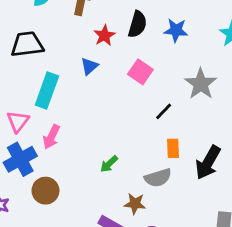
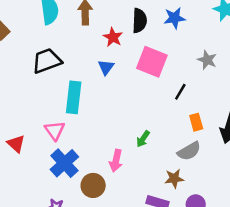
pink square: (140, 72) -> (152, 62), size x1.4
gray star: (201, 84) -> (207, 60), size x0.7
pink arrow: (51, 137) -> (116, 161), moved
green arrow: (109, 164) -> (143, 139), moved

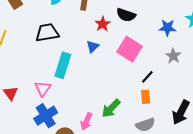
blue star: (174, 18) -> (167, 28), moved
black semicircle: (139, 21) -> (126, 15), turned 96
orange rectangle: (196, 122) -> (146, 97), moved
green arrow: (143, 139) -> (111, 108), size x1.5

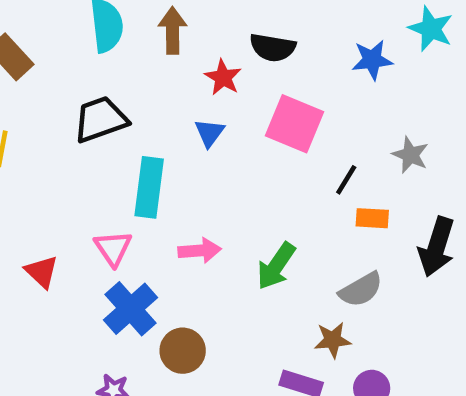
gray star: (173, 56) -> (410, 155), moved
orange rectangle: (146, 97) -> (372, 218), moved, turned -72
pink arrow: (86, 121) -> (200, 251), moved, turned -108

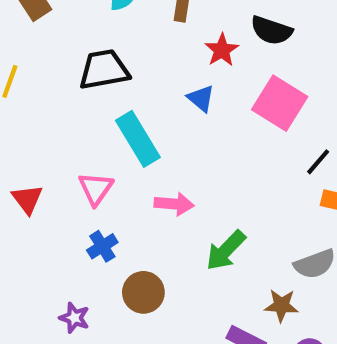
blue triangle: (209, 133) -> (201, 98), turned -36
cyan rectangle: (149, 187) -> (138, 139), turned -48
green arrow: (276, 266) -> (226, 250), moved
blue cross: (130, 309) -> (102, 246), size x0.6

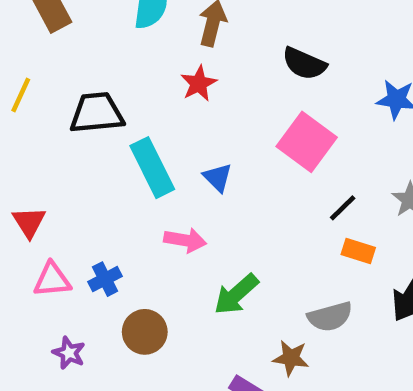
red star: (222, 50) -> (199, 83), moved
black trapezoid: (104, 70) -> (97, 113), moved
blue triangle: (201, 98) -> (218, 177), moved
pink triangle: (96, 189) -> (52, 280), moved, turned 45

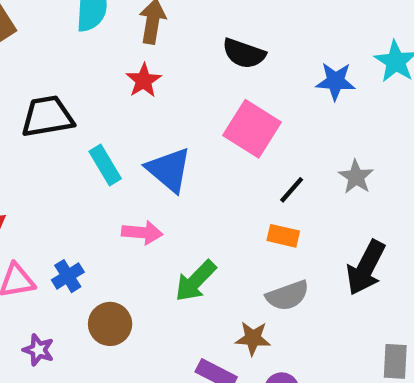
cyan rectangle: (152, 168) -> (105, 165), size x0.7
blue triangle: (218, 177) -> (169, 170), size x1.6
orange rectangle: (358, 251) -> (283, 236), moved

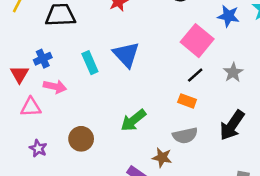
pink square: (252, 129) -> (197, 41), moved
cyan rectangle: (105, 165) -> (90, 63), moved
pink arrow: (142, 233) -> (55, 87), moved
blue cross: (68, 276) -> (43, 59), moved

